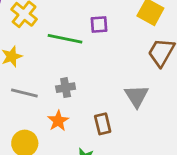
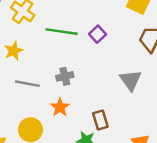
purple square: (99, 25) -> (97, 34), moved, turned -35
brown rectangle: (103, 124) -> (100, 120), moved

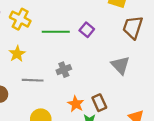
orange star: (60, 107) -> (76, 104), moved

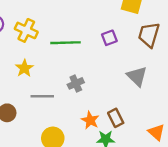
purple square: (87, 30) -> (109, 38), moved, turned 32

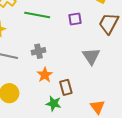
orange star: (90, 120) -> (45, 75), moved

